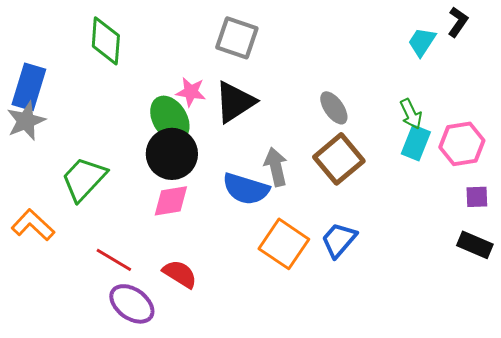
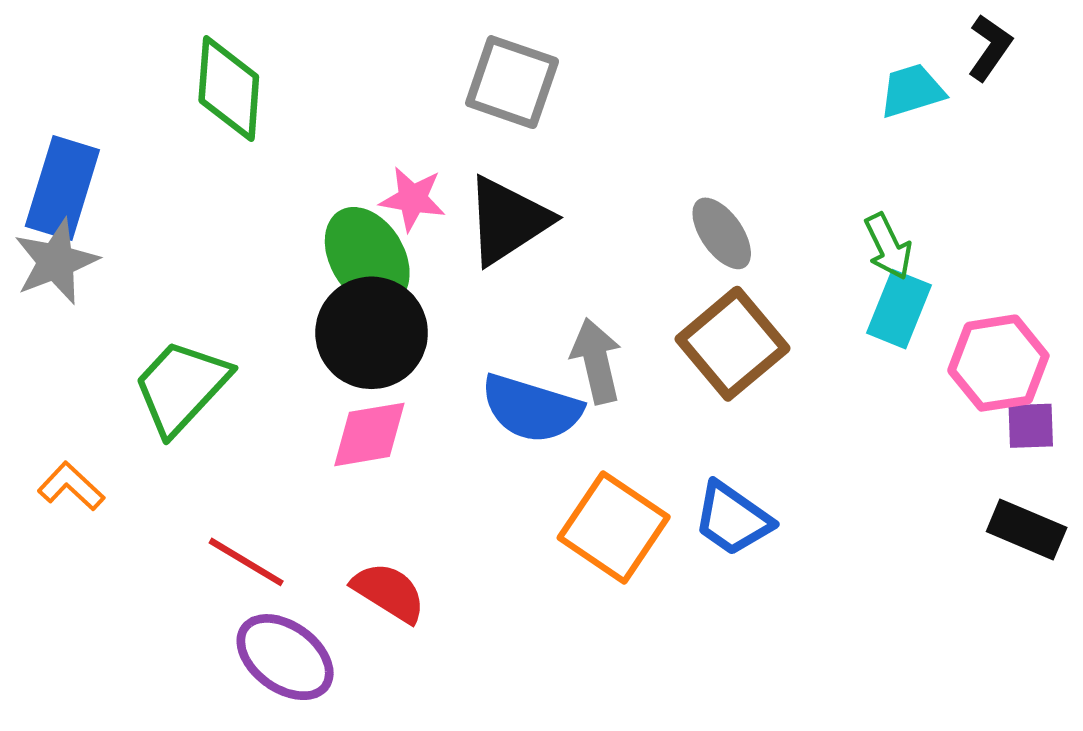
cyan trapezoid: (422, 42) -> (912, 91), turned 40
pink hexagon: (462, 144) -> (998, 363), moved
orange L-shape: (33, 225) -> (71, 486), size x0.7
blue trapezoid: (339, 240) -> (733, 519), turned -96

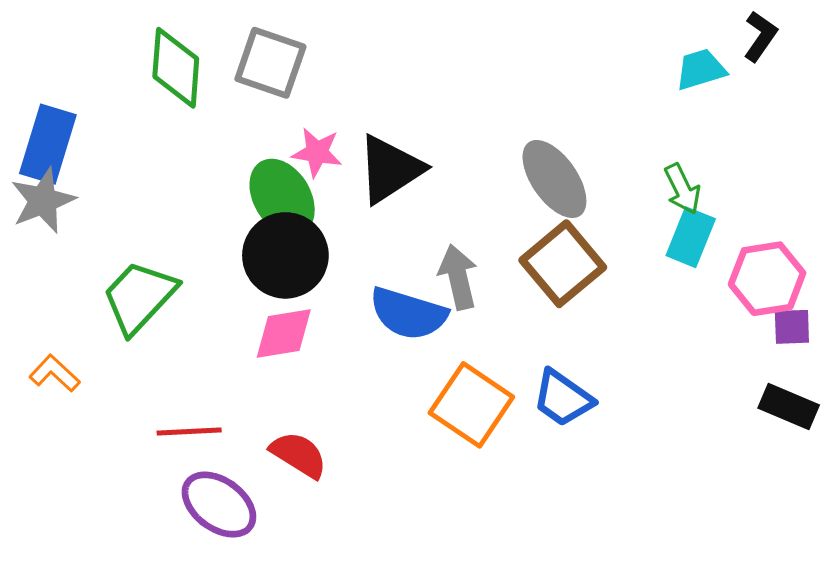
gray square: (512, 82) -> (270, 63), moved
gray ellipse: (722, 233) -> (554, 179), size x1.4
red line: (246, 562) -> (189, 431), turned -34

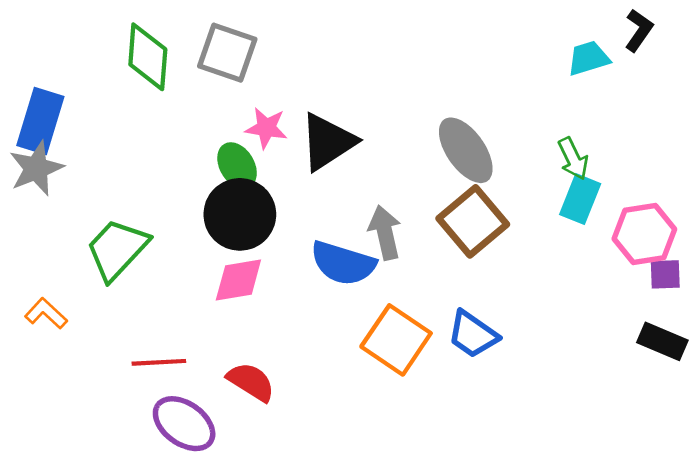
green ellipse: (282, 197) -> (237, 166), size x0.7

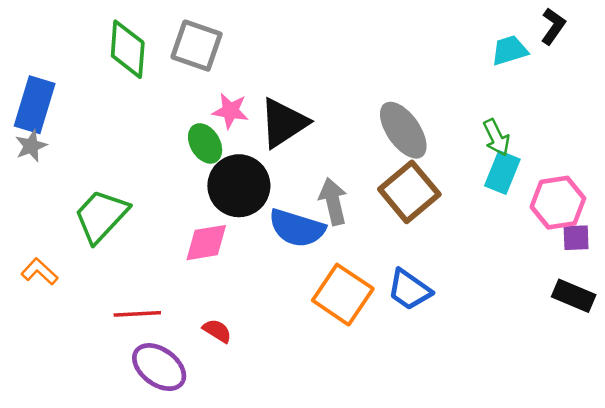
gray star: (36, 168) -> (31, 146), size x0.7
black circle: (240, 214) -> (239, 186), moved
red semicircle: (251, 382) -> (217, 331), size x0.7

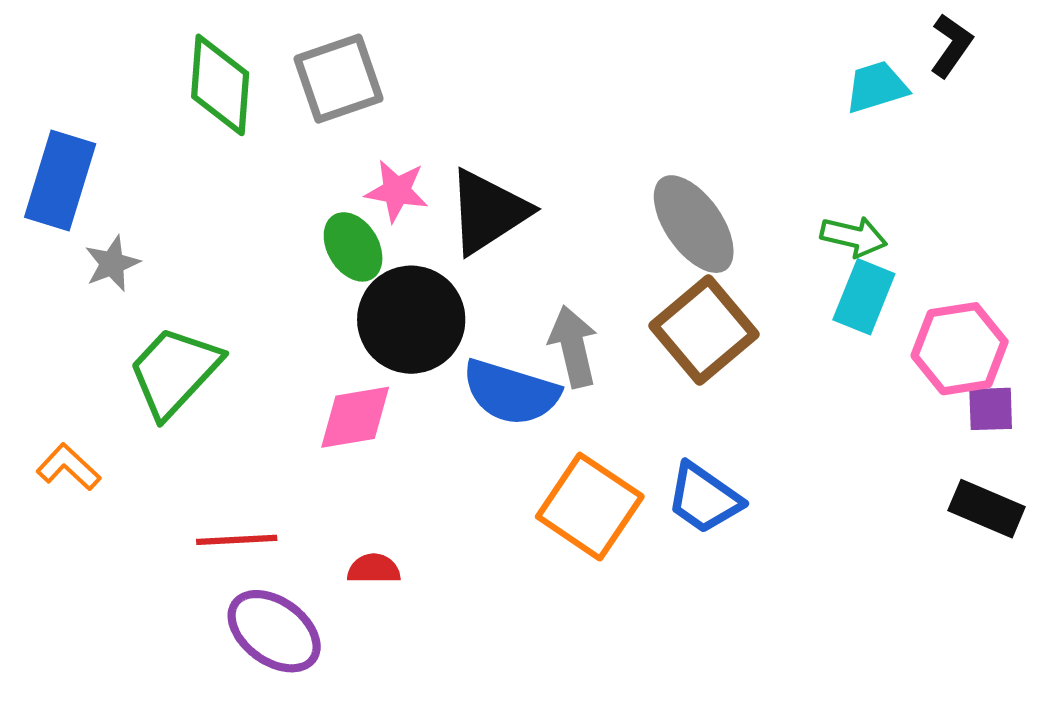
gray square: (197, 46) -> (338, 79), turned -38
green arrow: (496, 137) -> (854, 237), turned -51
gray star: (31, 146) -> (112, 264), moved
red semicircle: (217, 331) -> (374, 569), turned -32

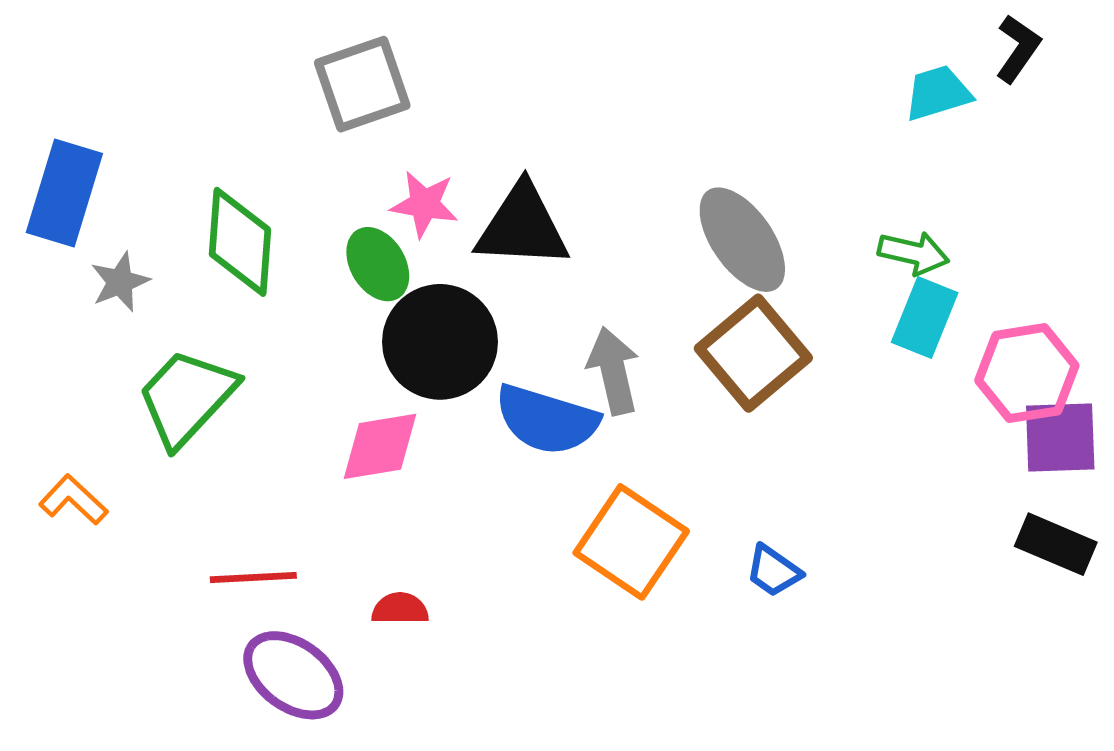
green diamond: (220, 85) -> (240, 242), moved
black triangle: (488, 212) -> (522, 226), turned 36
purple square: (991, 409) -> (1060, 437), size x1.5
blue trapezoid: (704, 498) -> (773, 571), moved, size x0.7

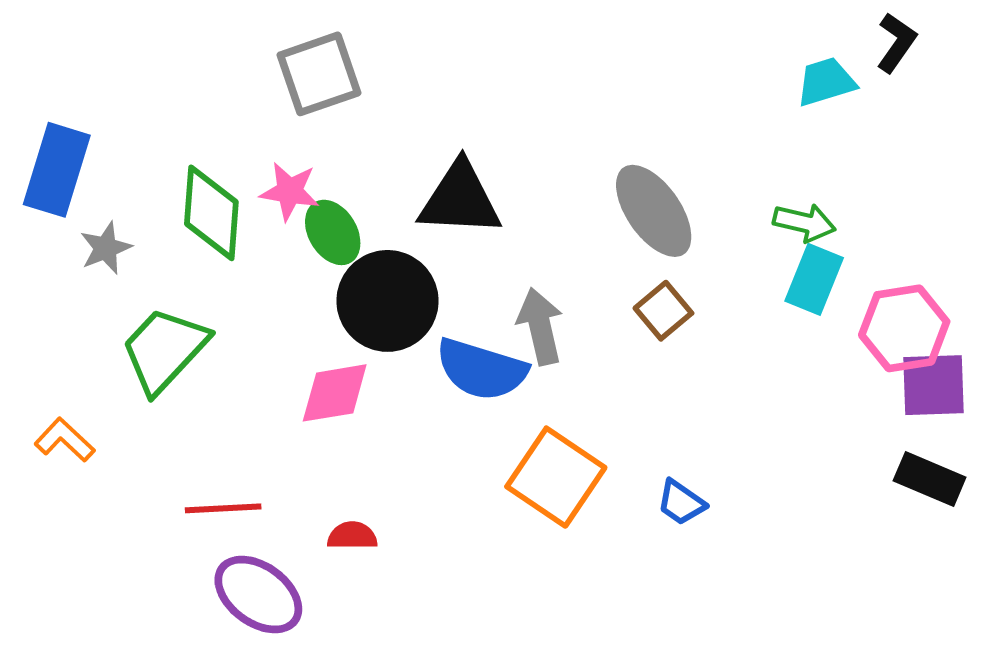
pink star: (424, 204) -> (290, 191), moved
brown square: (753, 353) -> (663, 311), size x0.6

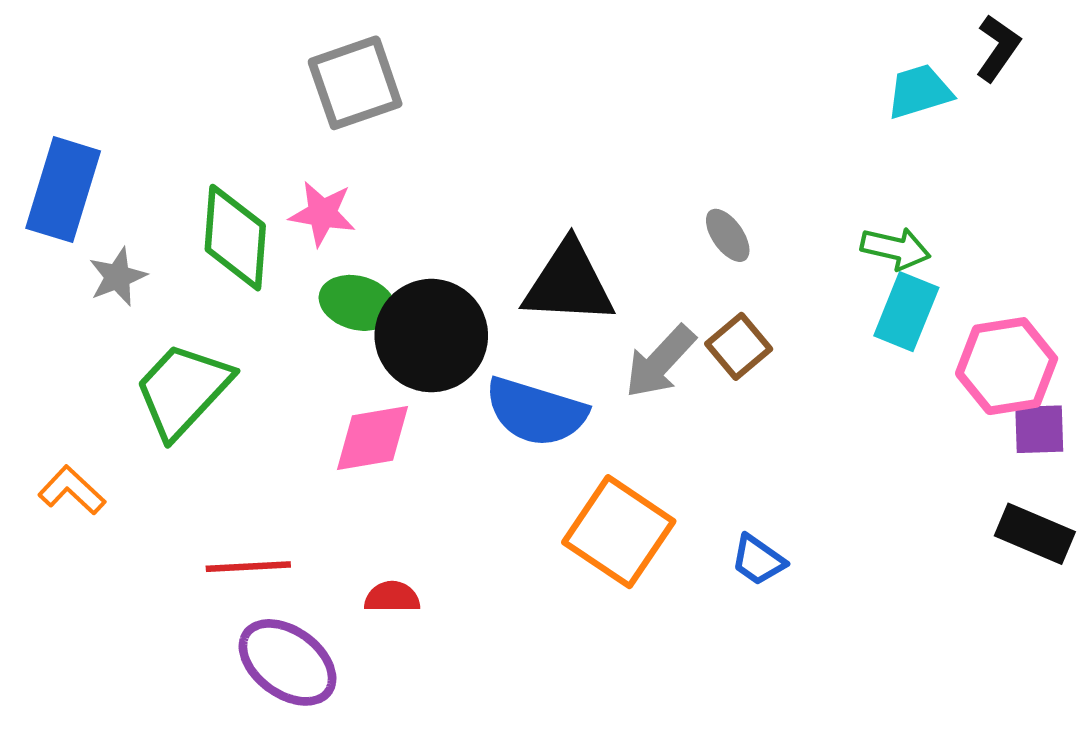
black triangle: (460, 199) -> (569, 283), moved
gray ellipse: (654, 211) -> (728, 235), size x0.5
green ellipse: (333, 232) -> (357, 303), moved, turned -44
gray arrow: (540, 326) -> (660, 362), moved, turned -124
purple square: (934, 385) -> (1039, 429), size x0.7

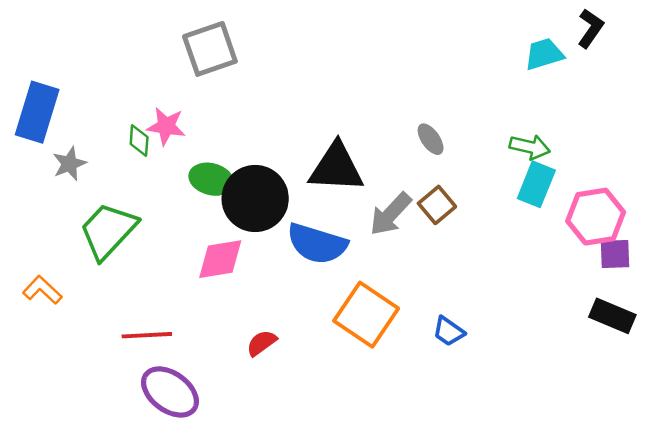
pink star: (322, 214) -> (166, 126), moved
green diamond: (235, 238) -> (139, 140), size x0.5
red semicircle: (392, 597) -> (262, 343), moved, turned -36

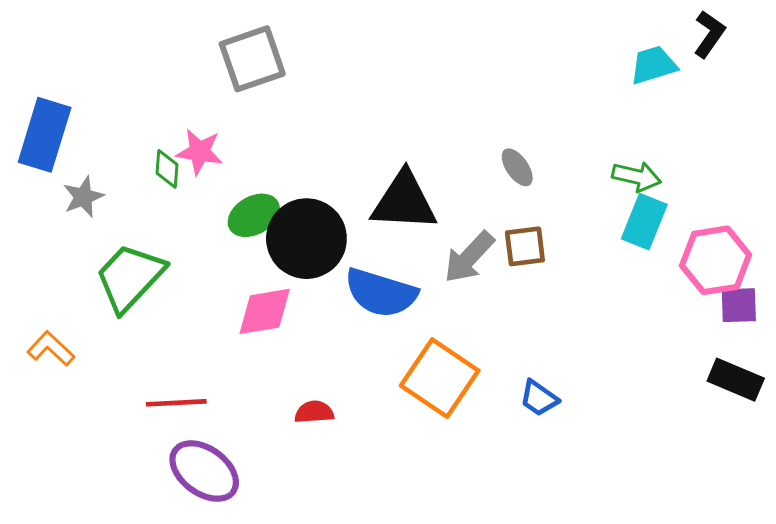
green ellipse: (211, 179) -> (254, 215), turned -45
brown square: (437, 205) -> (525, 246), turned 33
red semicircle: (262, 343) -> (314, 412), turned 32

